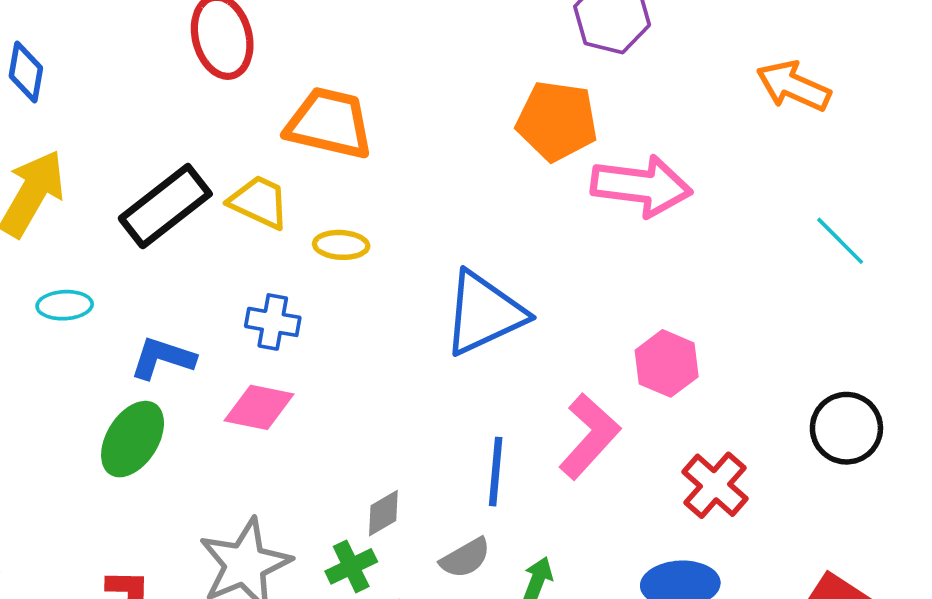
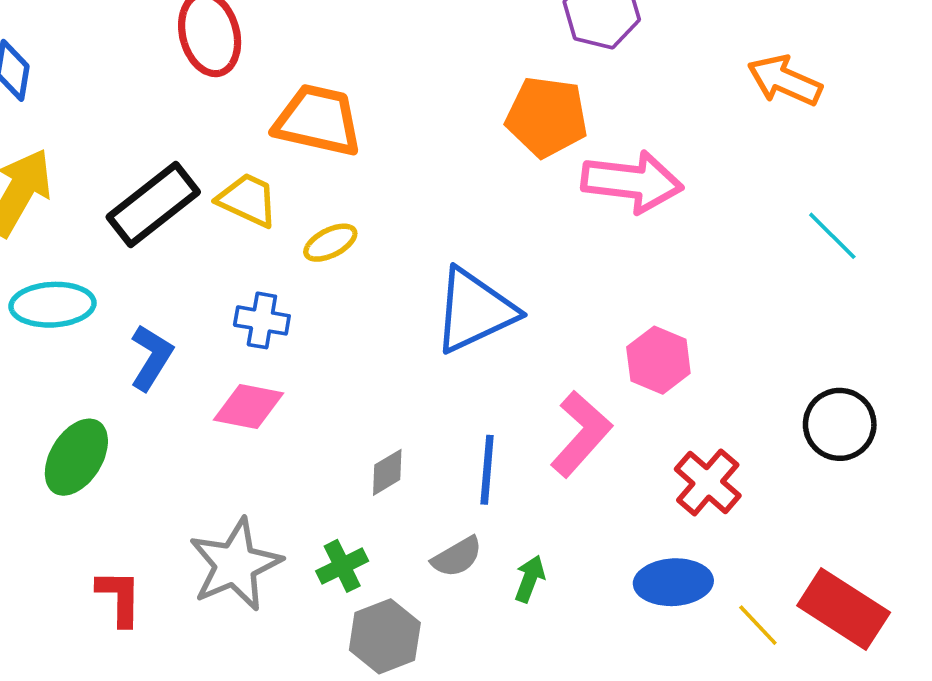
yellow ellipse: (341, 245) -> (330, 243), turned -30
cyan ellipse: (65, 305) -> (52, 305), size x1.5
blue L-shape: (163, 358) -> (151, 357), turned 104
green ellipse: (133, 439) -> (76, 457), moved
gray diamond: (383, 513) -> (387, 472), moved

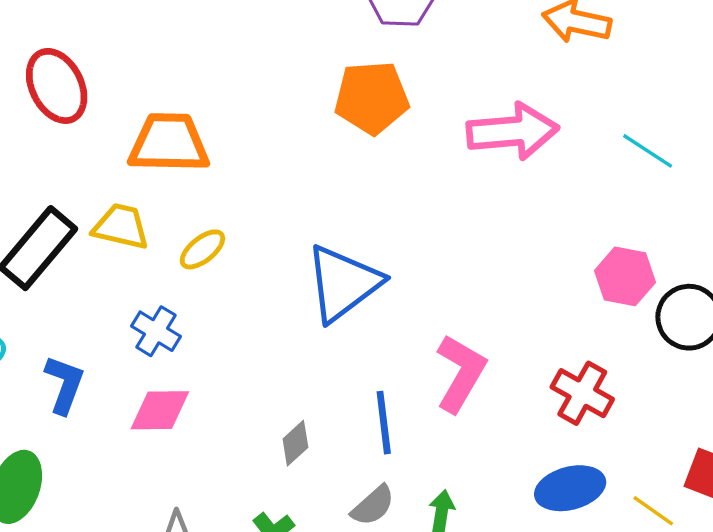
pink arrow: (632, 182) -> (513, 131), moved
blue cross: (262, 320) -> (156, 331), turned 33
pink hexagon: (658, 360) -> (625, 276), moved

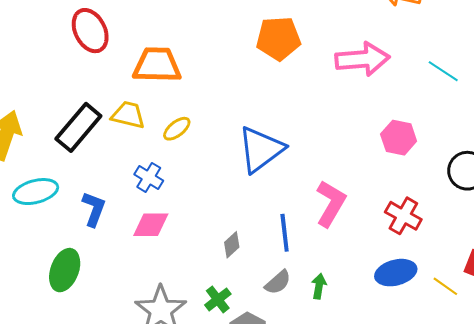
pink hexagon: (625, 276) -> (399, 138), moved

